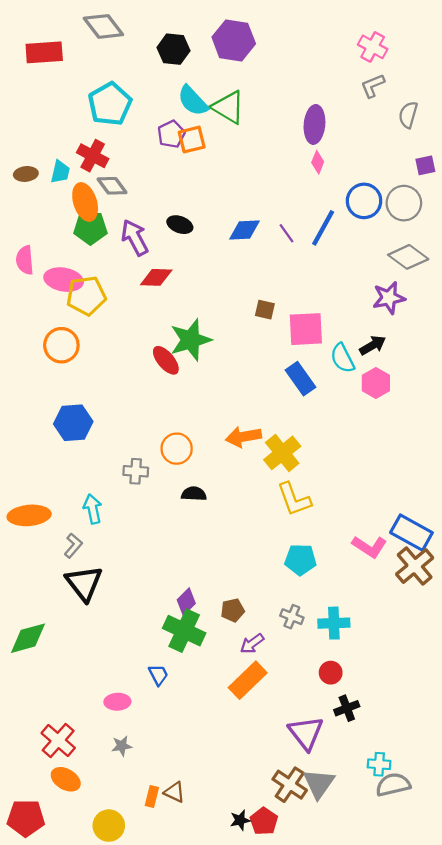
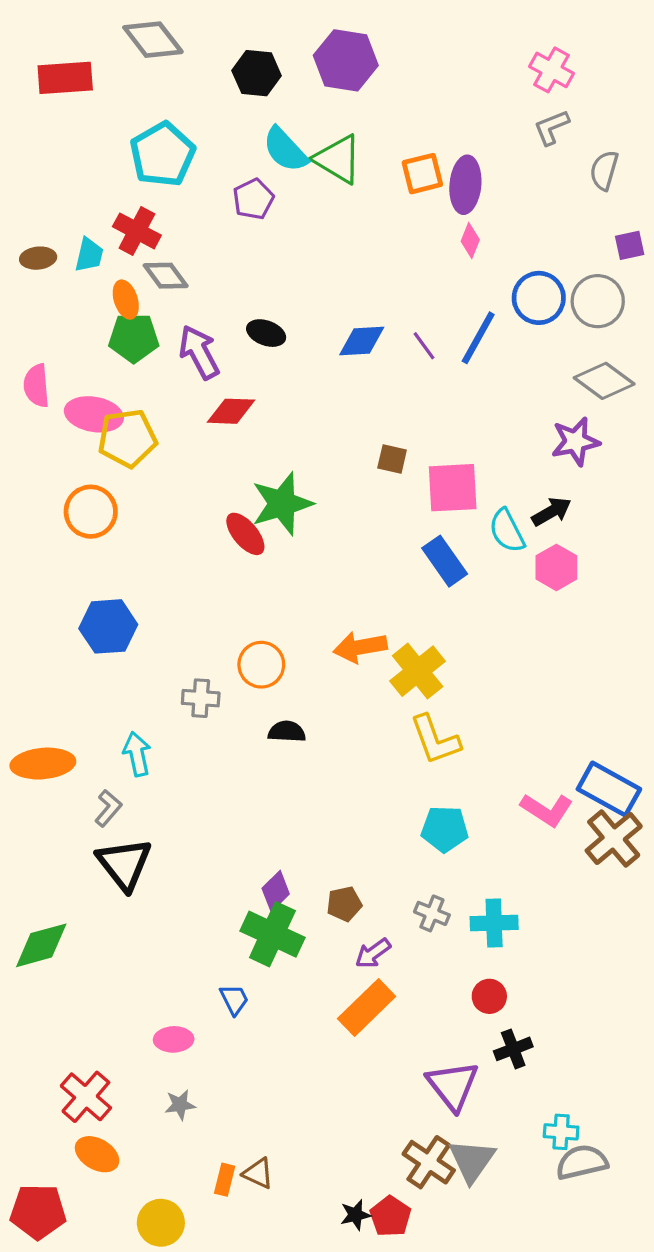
orange square: (192, 140) -> (422, 174), moved
orange ellipse: (85, 202) -> (126, 300), size x0.7

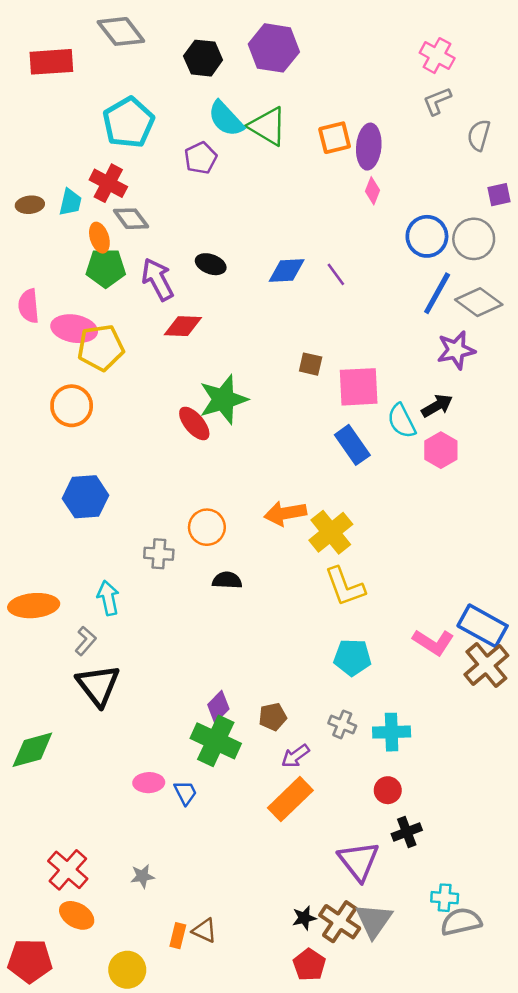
blue line: (478, 338) -> (437, 293), moved
pink ellipse: (174, 1039) -> (149, 783), moved
black star: (355, 1215) -> (304, 918), moved

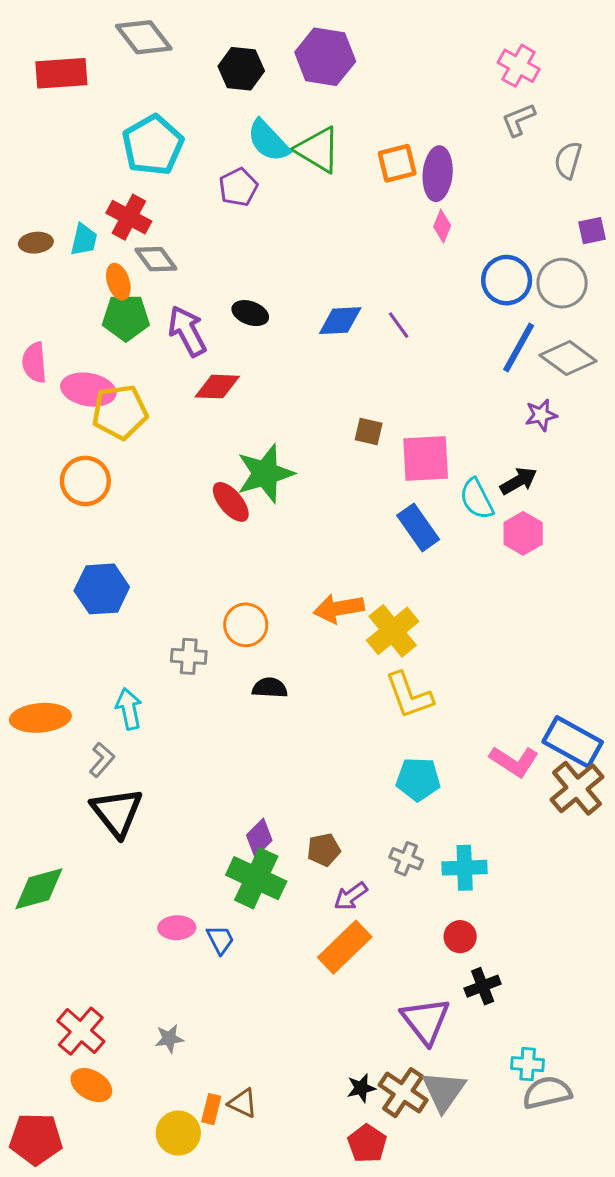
purple star: (456, 350) -> (541, 415), size x0.7
yellow circle: (127, 970) -> (178, 1133), moved

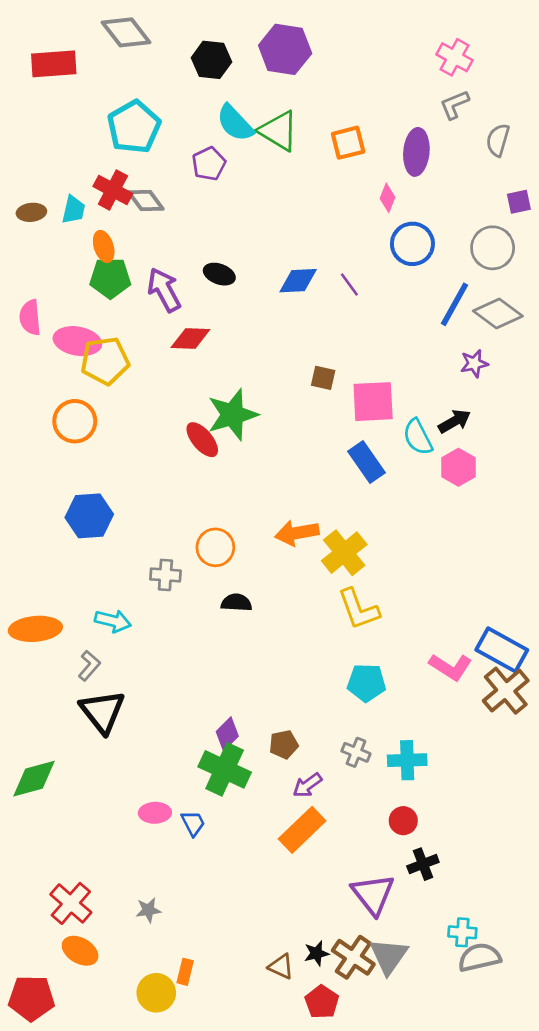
purple ellipse: (438, 174) -> (416, 152), moved
gray diamond: (156, 259) -> (146, 201), moved
blue circle: (507, 280) -> (412, 244), moved
cyan arrow: (129, 709) -> (113, 621), turned 116
brown triangle: (243, 1103) -> (281, 967), moved

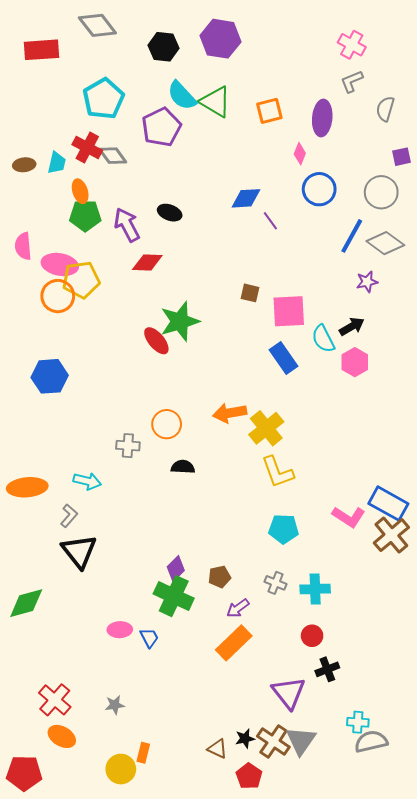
purple pentagon: (209, 164) -> (162, 127), size x1.5
blue diamond: (298, 281) -> (246, 198), moved
orange circle: (75, 421) -> (58, 296), moved
blue hexagon: (89, 516) -> (50, 376), moved

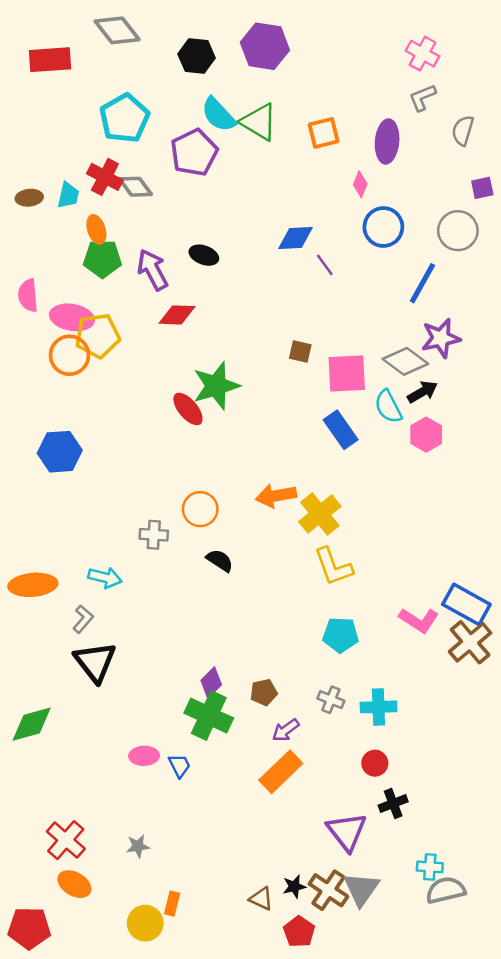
gray diamond: (385, 243) -> (405, 361), moved
purple star: (367, 282) -> (441, 338), size x1.5
black semicircle: (183, 467) -> (220, 560), turned 30

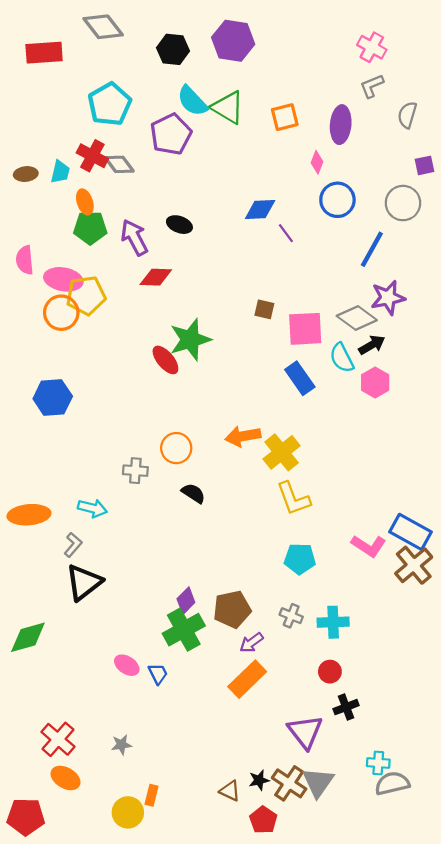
black triangle: (95, 662) -> (84, 582), turned 30
brown pentagon: (264, 692) -> (232, 609), size x1.6
green cross: (209, 716) -> (184, 630), turned 36
pink ellipse: (144, 756) -> (127, 665), turned 35

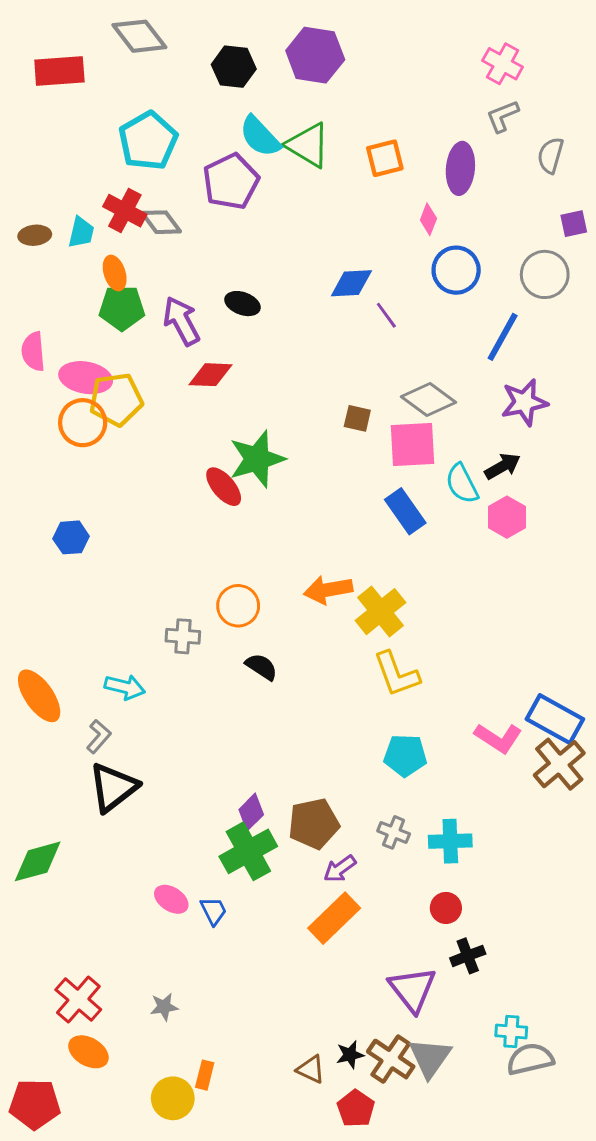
gray diamond: (357, 318) -> (428, 399), moved
blue hexagon: (53, 398) -> (71, 537), size x0.7
orange ellipse: (29, 515) -> (39, 696), turned 60

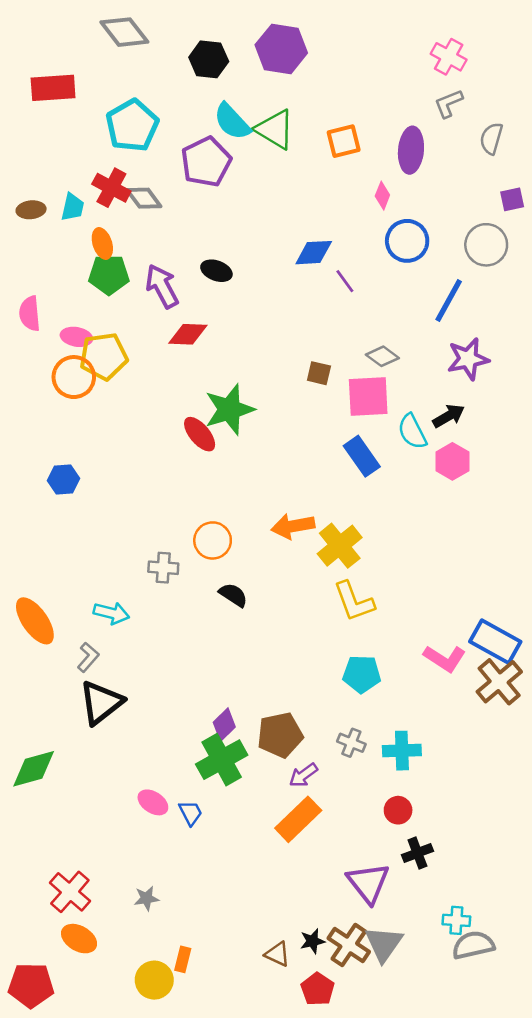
red rectangle: (59, 71) -> (53, 88), moved
pink ellipse: (86, 378) -> (76, 337), size x0.7
gray diamond: (428, 399) -> (382, 356), size x0.7

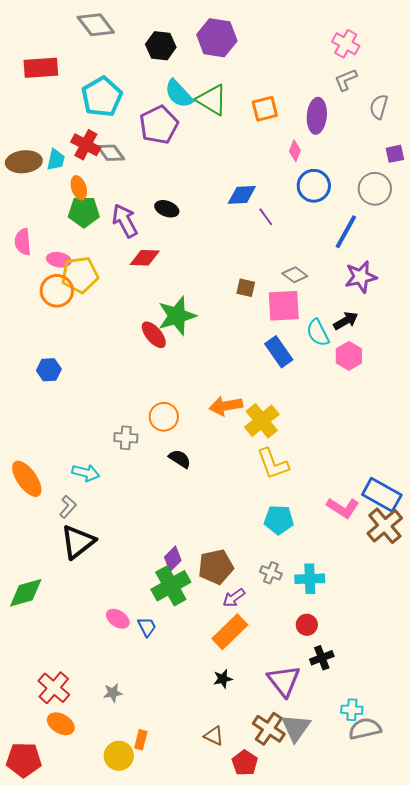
brown ellipse: (31, 210) -> (24, 162), size x1.6
black star: (312, 941) -> (223, 679), moved

